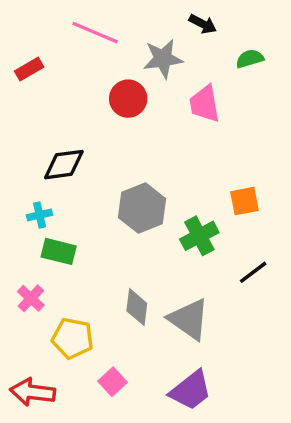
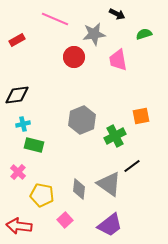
black diamond: (64, 165) -> (17, 95), moved
black line: (253, 272) -> (132, 166), moved
gray diamond: (137, 307) -> (79, 189), moved

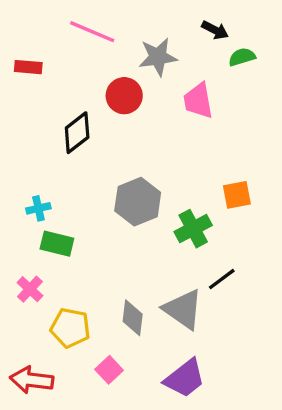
black arrow: (117, 14) -> (215, 30), moved
red rectangle: (17, 40) -> (28, 67), turned 35
black diamond: (17, 95) -> (77, 133), moved, turned -30

